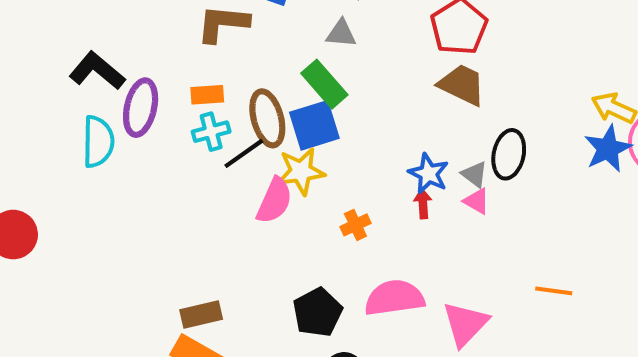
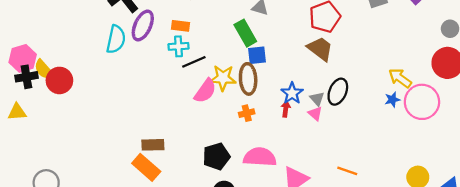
brown ellipse: (267, 118) -> (248, 79), moved
blue square: (314, 125) -> (257, 55), moved, size x0.7
blue star: (608, 149) -> (392, 100), size x0.6

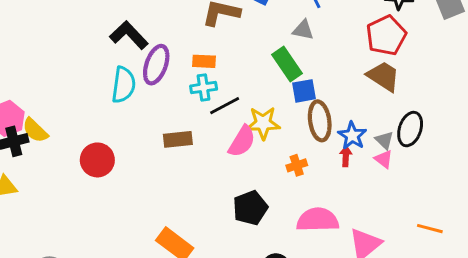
brown ellipse: (248, 79) -> (320, 121), moved
red circle: (59, 80) -> (97, 160), moved
brown rectangle: (153, 145) -> (178, 139), moved
black pentagon: (216, 156) -> (250, 208), moved

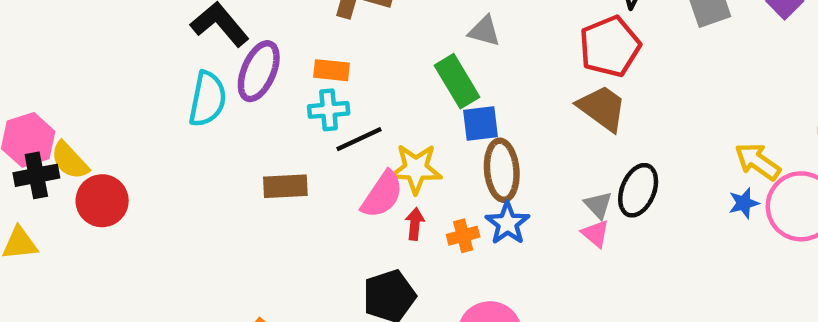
blue star: (352, 136) -> (507, 223), moved
red arrow: (346, 156) -> (415, 224), moved
red circle: (97, 160) -> (102, 201), moved

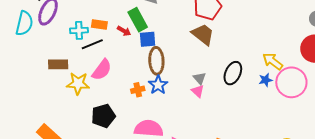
orange rectangle: (331, 70) -> (99, 25), moved
yellow star: (416, 169) -> (78, 83), moved
black ellipse: (638, 190) -> (233, 73), moved
red arrow: (415, 224) -> (124, 31), moved, turned 112

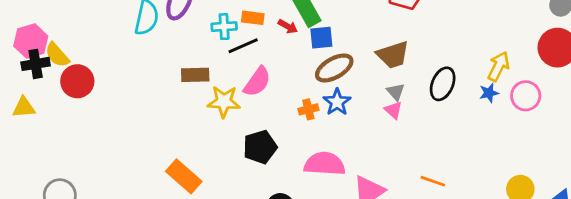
brown trapezoid: (203, 34) -> (393, 55), moved, turned 125
brown ellipse: (156, 61) -> (334, 68), turned 64
yellow arrow: (273, 61) -> (499, 66), turned 80
pink circle: (291, 82) -> (526, 96), size x0.7

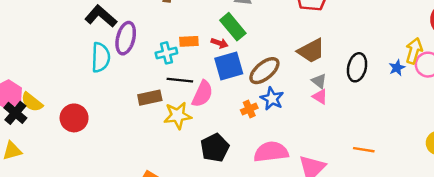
blue square: (321, 38) -> (229, 66), moved, size x1.4
black line: (243, 46) -> (180, 80), moved, turned 40
black cross: (36, 64) -> (15, 113), turned -30
yellow arrow: (499, 66) -> (414, 51), moved
red circle: (77, 81) -> (74, 118), moved

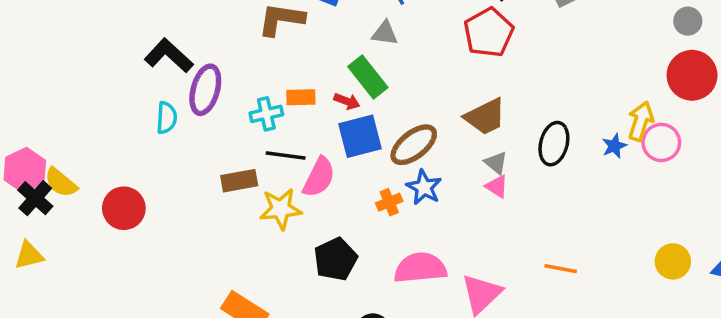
cyan semicircle: (101, 57) -> (167, 118), size x0.7

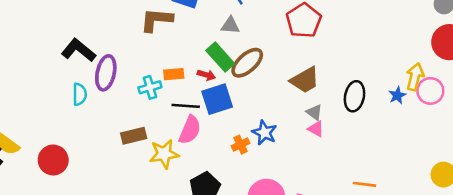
brown ellipse: (414, 145) -> (247, 63), moved
black line: (286, 155) -> (186, 106), moved

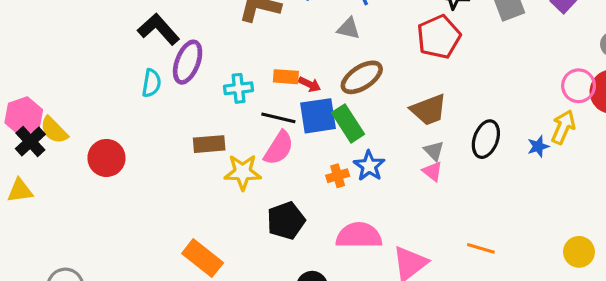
green rectangle: (220, 57) -> (348, 123), moved
orange rectangle: (174, 74) -> (286, 77), moved
pink circle: (430, 91) -> (579, 86), moved

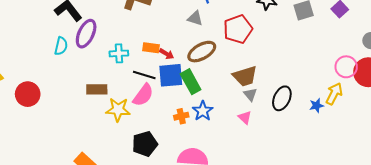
red pentagon: (439, 37) -> (238, 29), moved
gray triangle: (434, 151) -> (250, 94), moved

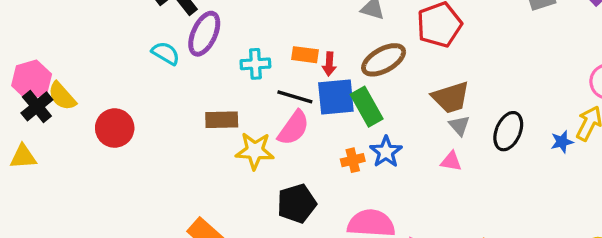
cyan semicircle: (61, 46) -> (166, 53), turned -72
red arrow: (167, 54) -> (329, 64), turned 64
pink triangle: (245, 118) -> (451, 161), turned -32

